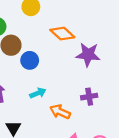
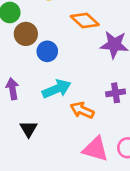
cyan arrow: (38, 93) -> (57, 89), size x1.5

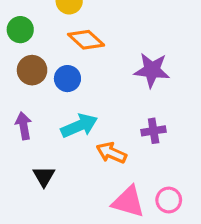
orange diamond: (85, 21) -> (86, 40), moved
brown circle: (26, 34) -> (32, 70), moved

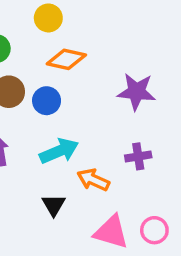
orange diamond: (86, 40) -> (66, 59), turned -30
black triangle: (44, 176) -> (54, 205), moved

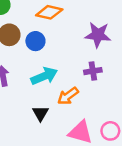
purple cross: (138, 156) -> (93, 71), moved
orange arrow: (93, 180) -> (68, 96), turned -60

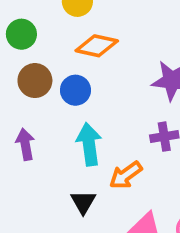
cyan arrow: (44, 76) -> (89, 144), turned -75

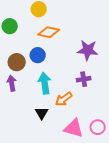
brown circle: (35, 81) -> (17, 62), moved

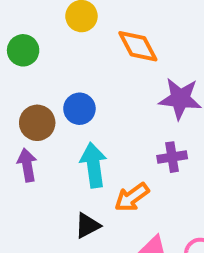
orange diamond: (49, 32) -> (138, 46), moved, turned 50
black triangle: (42, 113) -> (88, 225), turned 32

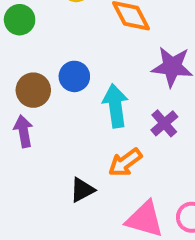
purple cross: (172, 157) -> (164, 123), turned -32
cyan arrow: (94, 165) -> (115, 106), moved

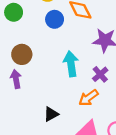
blue circle: (74, 76) -> (55, 19), moved
orange arrow: (125, 162) -> (89, 98), moved

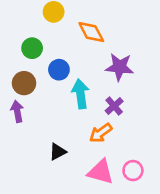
green circle: (14, 12) -> (32, 48), moved
blue circle: (55, 19) -> (59, 70), moved

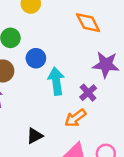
orange diamond: (91, 32) -> (88, 23), moved
purple star: (119, 67) -> (106, 65), moved

